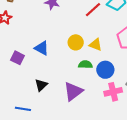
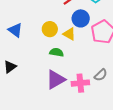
blue circle: (105, 70) -> (81, 18), moved
purple triangle: (73, 91) -> (56, 79), moved

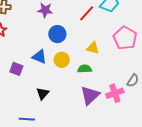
blue circle: (81, 18) -> (57, 34), moved
yellow circle: (50, 29) -> (62, 60), moved

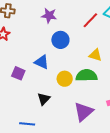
yellow circle: (62, 60) -> (65, 79), moved
green semicircle: (85, 69) -> (87, 76), size x1.5
purple triangle: (90, 95) -> (84, 112), moved

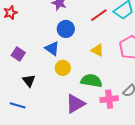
blue triangle: (42, 62) -> (52, 48), moved
green semicircle: (87, 76) -> (91, 81), moved
black triangle: (44, 99) -> (29, 81), moved, turned -32

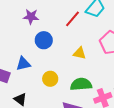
blue triangle: (52, 48) -> (23, 64), moved, turned -35

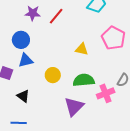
red line: (72, 19) -> (56, 16), moved
blue circle: (44, 40) -> (21, 40), moved

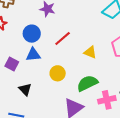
red line: (56, 16) -> (63, 38), moved
green semicircle: (84, 80) -> (87, 83), turned -30

